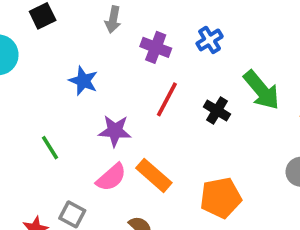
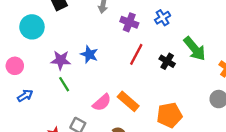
blue star: (83, 81) -> (89, 54), moved
purple star: (115, 131) -> (61, 60), moved

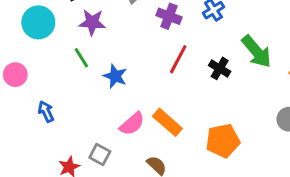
blue star: (89, 54) -> (115, 76), moved
purple star: (61, 60) -> (92, 22), moved
green line: (64, 84) -> (81, 58), moved
blue arrow: (25, 96) -> (46, 112), moved, turned -84

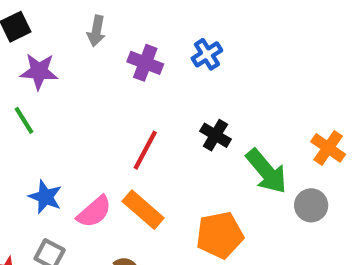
green arrow: (257, 52) -> (266, 171), moved
red line: (178, 59) -> (145, 150), moved
blue star: (115, 76) -> (45, 197), moved

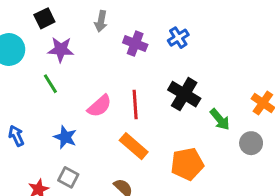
black cross: (215, 135) -> (184, 94), size x1.5
red line: (145, 150) -> (135, 104), turned -32
green arrow: (266, 171) -> (220, 119), size x0.7
pink semicircle: (94, 212) -> (99, 106), moved

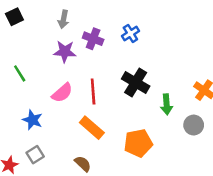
purple star: (61, 50) -> (65, 52), moved
green arrow: (220, 119) -> (167, 104), turned 36
gray square: (68, 177) -> (35, 155), turned 30

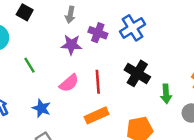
black square: (14, 17) -> (25, 12), turned -35
blue cross: (130, 34) -> (133, 28), size x1.5
orange rectangle: (92, 128) -> (97, 115), turned -65

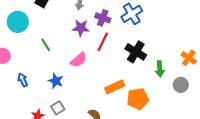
red line: (98, 82) -> (103, 42), moved, turned 30
orange rectangle: (97, 115) -> (115, 87), moved

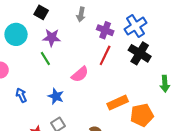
purple star: (81, 28) -> (52, 38), moved
black cross: (136, 52) -> (140, 53), moved

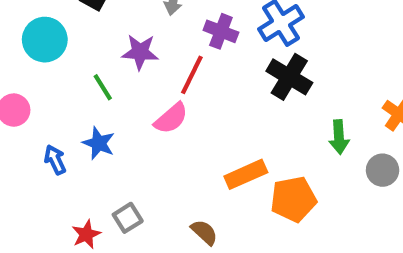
purple star: (52, 38) -> (140, 52), moved
red line: (105, 55) -> (192, 75), moved
blue star: (56, 96) -> (99, 143), moved

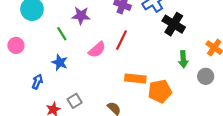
red line: (192, 75) -> (121, 40), moved
black cross: (289, 77) -> (174, 24), moved
blue arrow: (55, 160) -> (37, 82), moved, turned 48
orange rectangle: (246, 174) -> (135, 78), turned 30

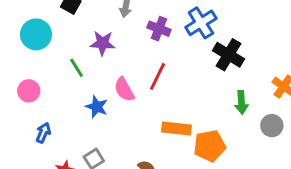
pink circle: (16, 45) -> (29, 91), moved
pink semicircle: (97, 50) -> (124, 89), turned 102
blue star: (60, 62) -> (97, 107), moved

